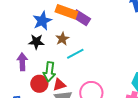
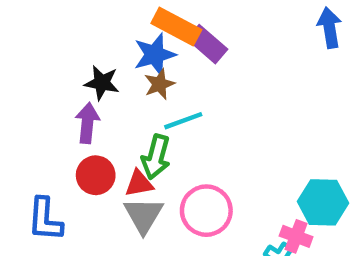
blue star: (42, 21) -> (155, 55), moved
purple arrow: (22, 62) -> (87, 123), moved
green arrow: (49, 72) -> (156, 157), moved

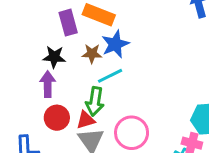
purple rectangle: (207, 44) -> (68, 23), moved, turned 40
blue star: (155, 55) -> (115, 44), moved
brown star: (159, 84) -> (92, 54), turned 30

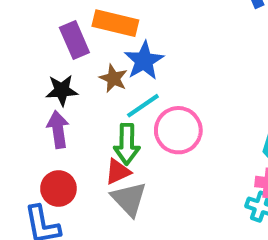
brown star: (92, 54) -> (113, 78), turned 30
red circle: (57, 118) -> (58, 188), moved
pink circle: (132, 133) -> (178, 130), moved

